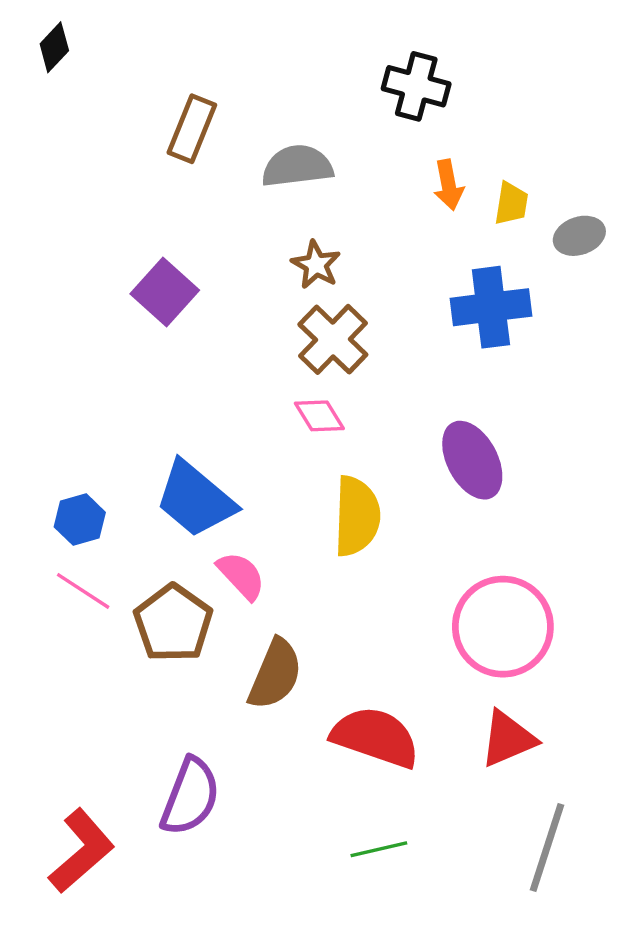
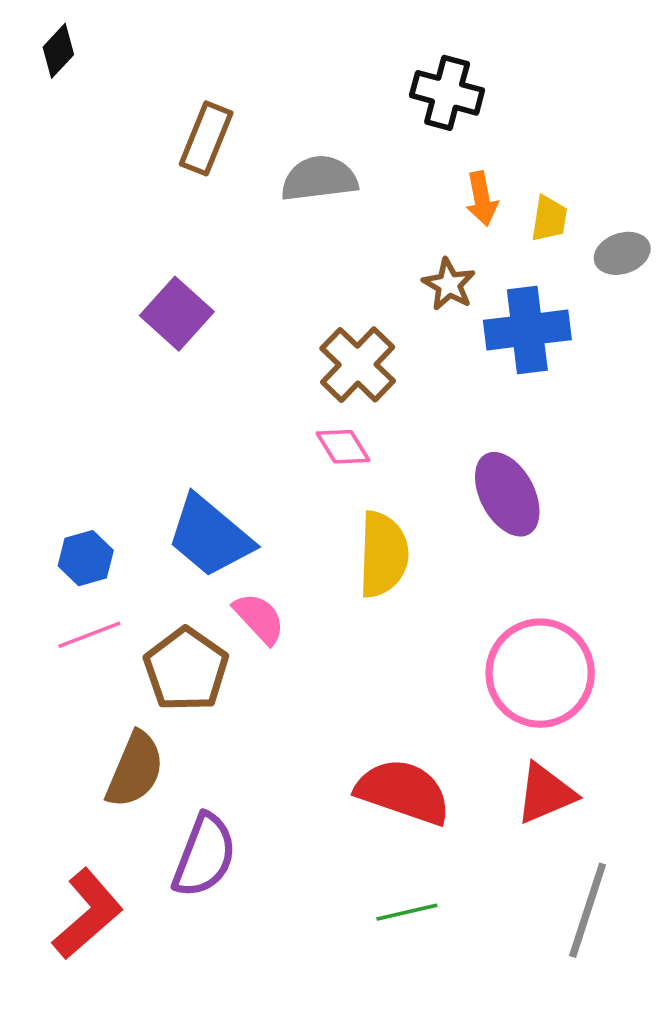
brown star: (316, 265) -> (449, 284), moved
pink line: (83, 591) -> (89, 635), turned -54
brown semicircle: (275, 674) -> (135, 770), moved

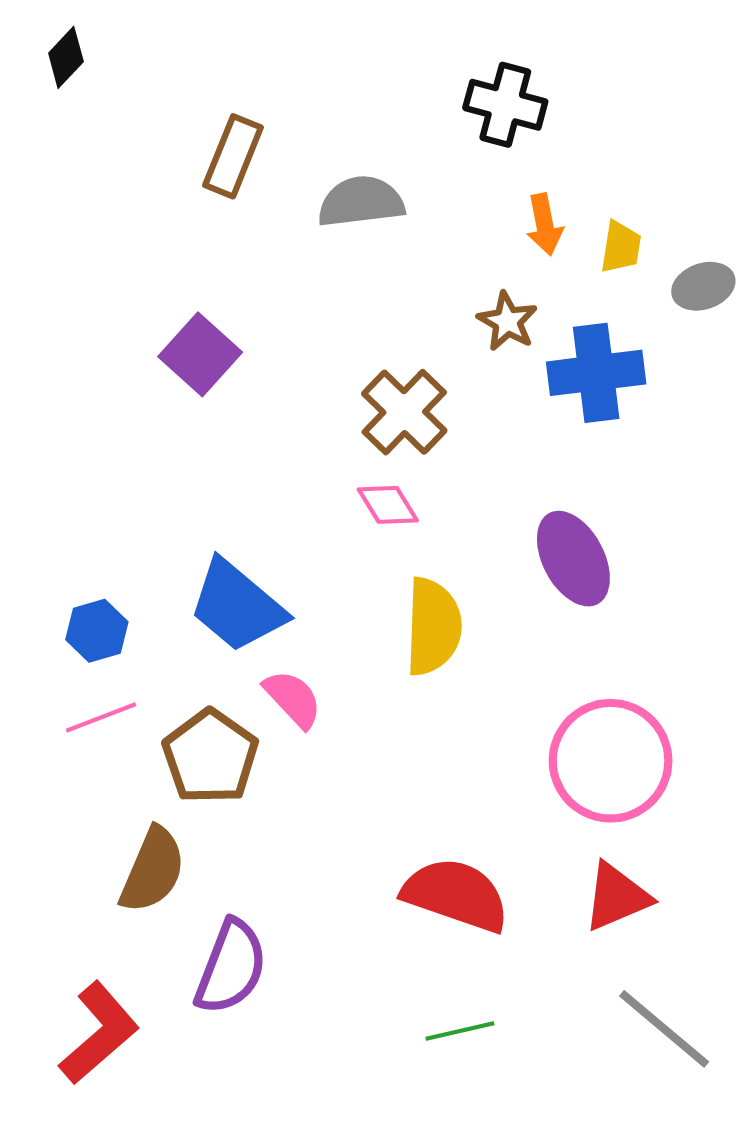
gray line: (588, 910) -> (664, 1029), turned -68

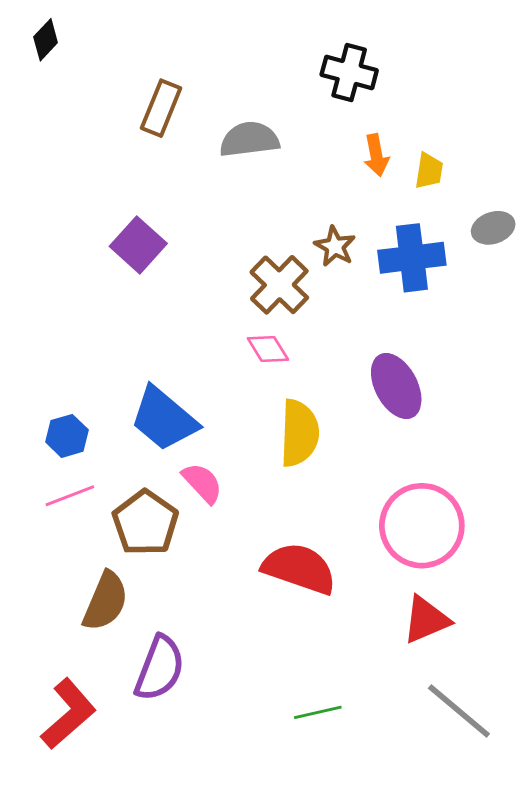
gray ellipse: (703, 286) -> (493, 228), moved
brown star: (507, 321) -> (335, 246), moved
red semicircle: (456, 895) -> (299, 568), moved

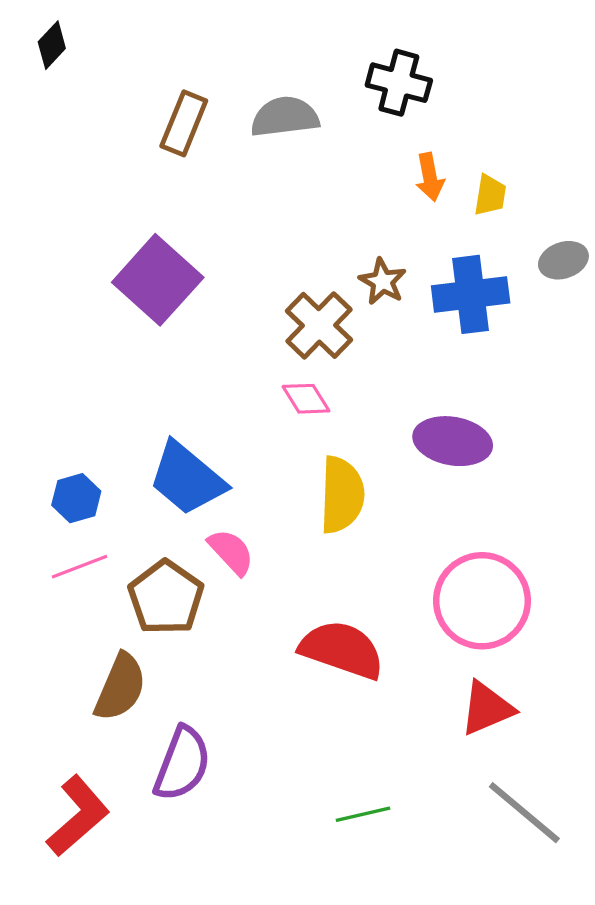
gray semicircle: (249, 139) -> (285, 117), moved
purple square: (138, 245) -> (158, 280), size x1.4
purple ellipse: (396, 386) -> (453, 441), turned -52

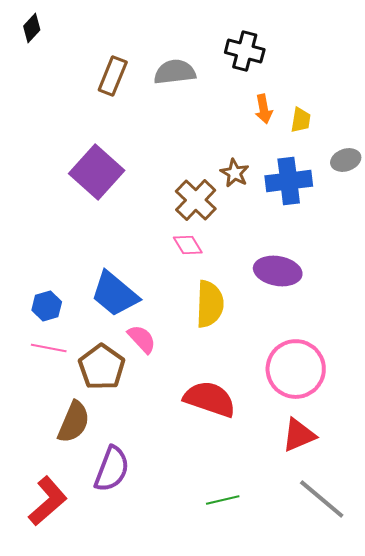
pink line: (80, 567) -> (49, 348), turned 32

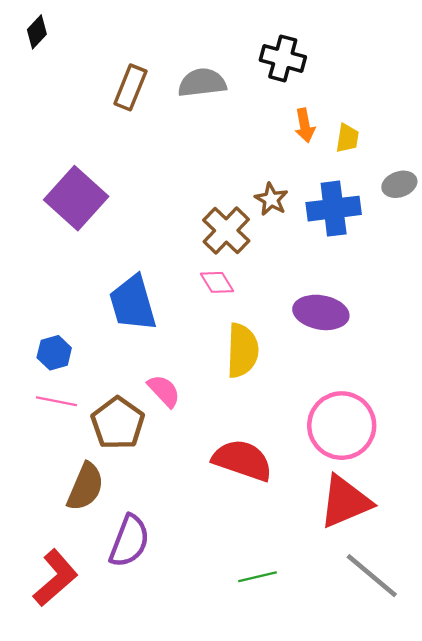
purple square: (97, 172) -> (76, 198), moved
blue trapezoid: (115, 294) -> (133, 303), moved, turned 34
red triangle: (299, 435) -> (345, 502), size x1.4

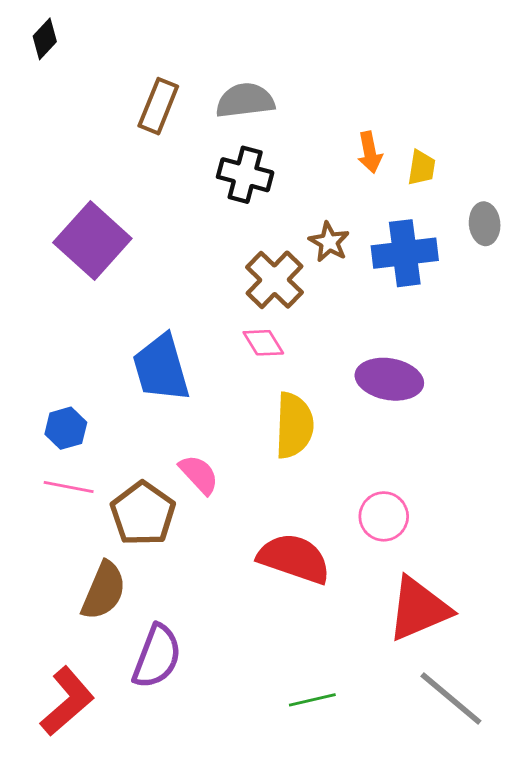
black cross: (283, 58) -> (245, 175), moved
gray ellipse: (399, 184) -> (485, 224), turned -76
pink circle: (342, 426) -> (384, 516), moved, size x0.6

